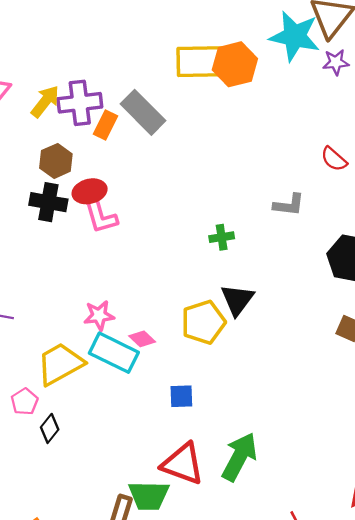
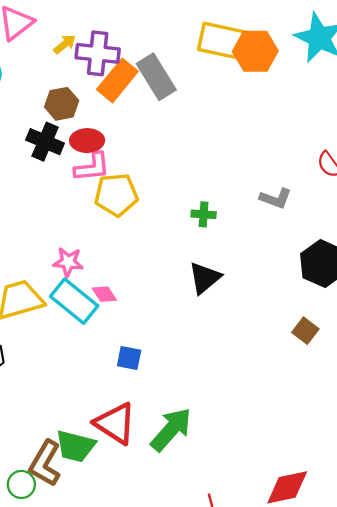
yellow arrow: (45, 101) -> (65, 44), size x0.7
orange rectangle: (106, 125) -> (117, 80), size x1.5
pink L-shape: (101, 216) -> (92, 167), turned -93
yellow pentagon: (203, 322) -> (116, 195), moved

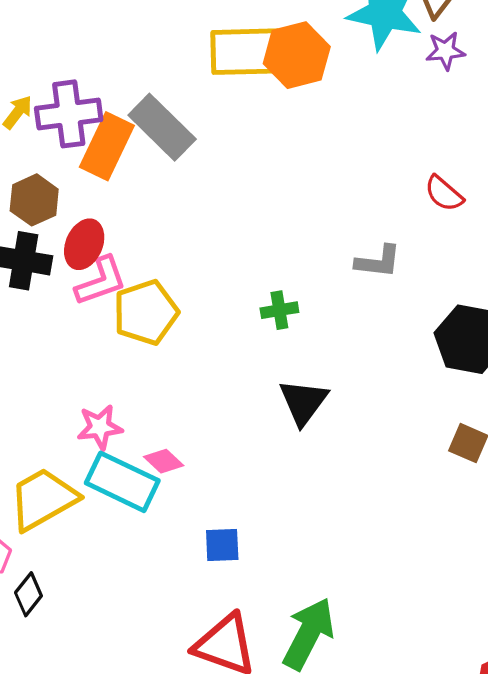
red ellipse: (87, 141) -> (84, 244), turned -52

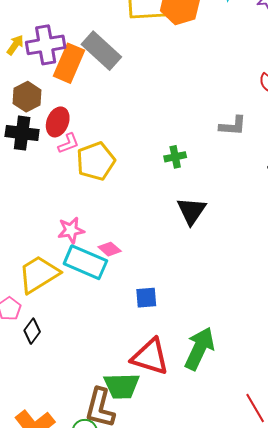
pink L-shape: (101, 281) -> (68, 143), size x0.7

